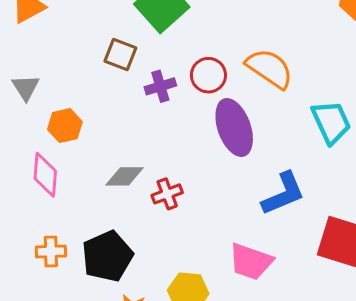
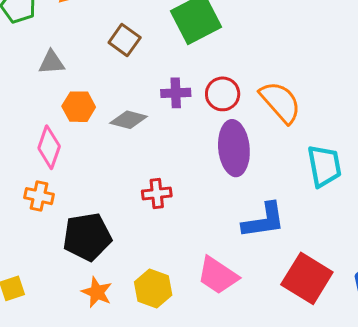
brown square: (120, 55) -> (125, 40), moved
gray triangle: (26, 87) -> (52, 62), turned 44
gray diamond: (124, 176) -> (129, 120), moved
orange cross: (51, 251) -> (39, 196), moved

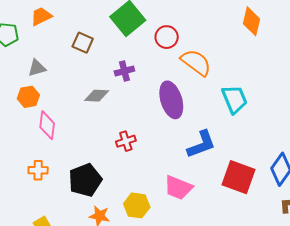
red circle: (223, 94) -> (167, 37), moved
orange hexagon: (79, 107) -> (28, 97), moved
orange cross: (39, 196) -> (38, 170), moved

